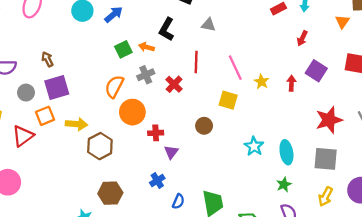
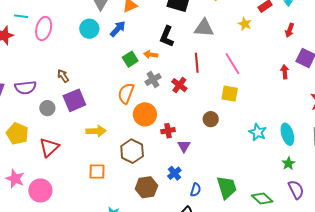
gray triangle: (208, 25) -> (204, 28), size x1.5
yellow star: (261, 82) -> (245, 24), moved
orange square: (45, 116) -> (97, 171), moved, turned 30
brown hexagon: (100, 146) -> (132, 151), moved
brown hexagon: (110, 193) -> (146, 187), moved

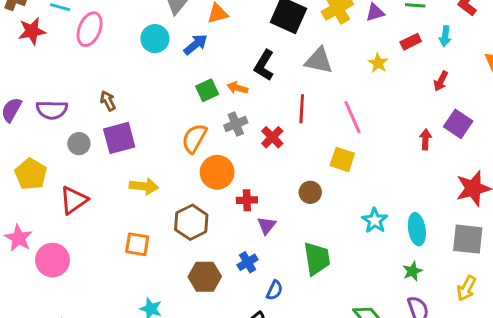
green trapezoid: (227, 187) -> (317, 259), moved

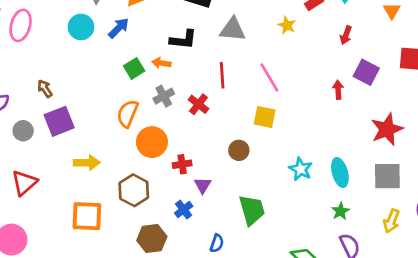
black L-shape: (264, 65) -> (183, 40), turned -108
orange square: (137, 244) -> (87, 216), size x1.4
blue cross: (248, 262) -> (184, 210), moved

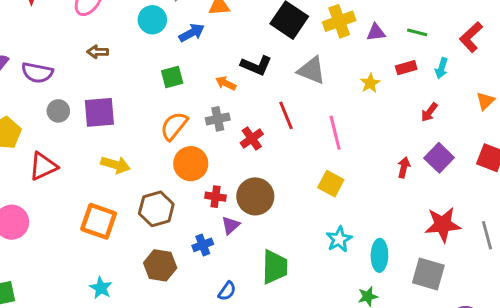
green square: (134, 68) -> (172, 77), moved
red line: (222, 75) -> (286, 115), turned -35
brown arrow: (45, 89) -> (98, 52), moved, turned -72
yellow square: (265, 117) -> (331, 184), moved
brown circle: (239, 150) -> (255, 196), moved, size x1.6

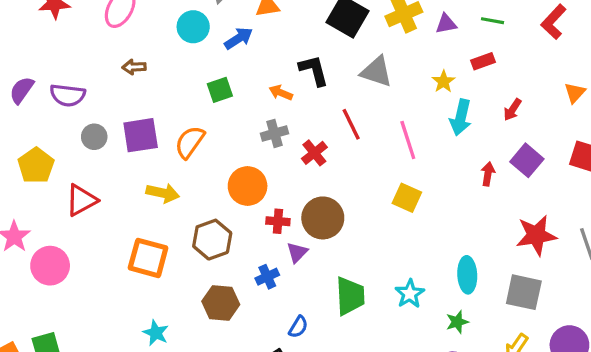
black L-shape: (256, 65) -> (314, 70), turned -124
cyan arrow: (441, 68) -> (461, 117), moved, size x1.5
orange semicircle: (174, 126) -> (190, 142), moved
cyan star: (339, 239) -> (410, 294), moved

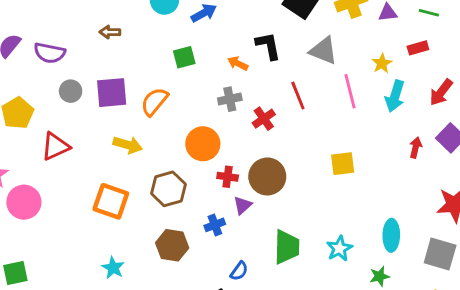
red arrow: (512, 110) -> (441, 92), size x1.4
pink line: (408, 140) -> (350, 91), moved
yellow square: (407, 198) -> (343, 164), turned -35

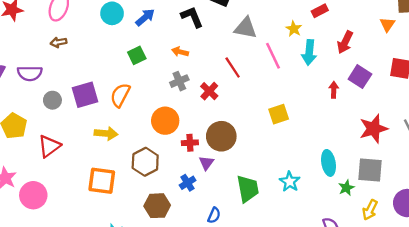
brown arrow: (110, 32) -> (59, 42), moved
black L-shape: (268, 46) -> (192, 17), moved
green star: (380, 276) -> (346, 188), moved

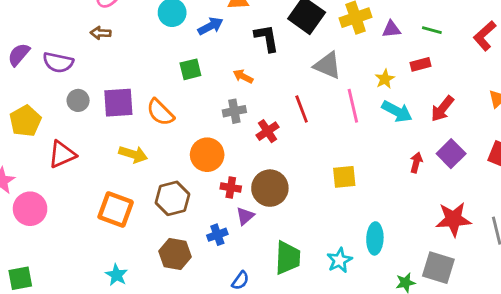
cyan arrow: (309, 52) -> (397, 111), turned -80
orange semicircle: (120, 95) -> (160, 112), turned -85
cyan ellipse: (328, 163) -> (375, 238), moved

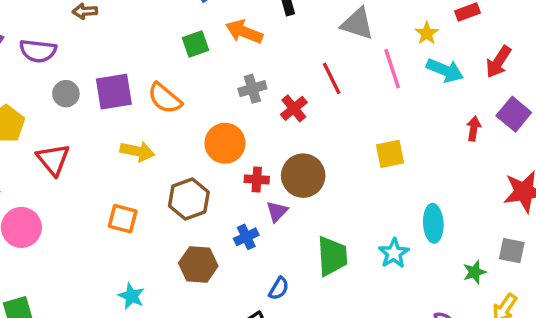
orange arrow: (243, 76) -> (244, 32), moved, size x1.5
red triangle: (62, 154) -> (53, 159), turned -40
orange square: (116, 209) -> (123, 219), size x0.7
gray square: (438, 268) -> (512, 251), size x0.7

